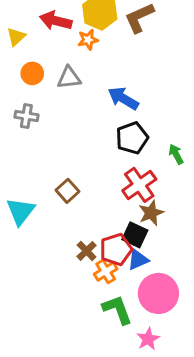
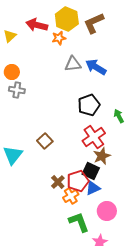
orange circle: (32, 73) -> (12, 72), moved
gray triangle: (69, 78) -> (73, 64), moved
blue arrow: (123, 98) -> (96, 67), moved
pink circle: (158, 293) -> (107, 211), size x0.7

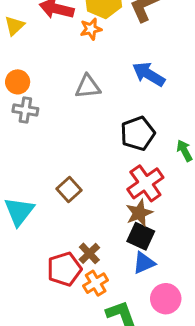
gray triangle: (73, 64) -> (88, 87), moved
brown star: (102, 156) -> (139, 213), moved
red pentagon: (78, 181) -> (64, 269), moved
orange cross: (71, 196) -> (96, 283), moved

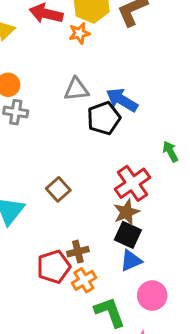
blue arrow: (149, 74) -> (122, 100), moved
black pentagon: (138, 133) -> (104, 118), moved
brown cross: (89, 253) -> (78, 252), turned 30

